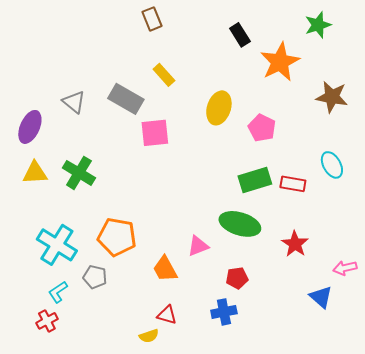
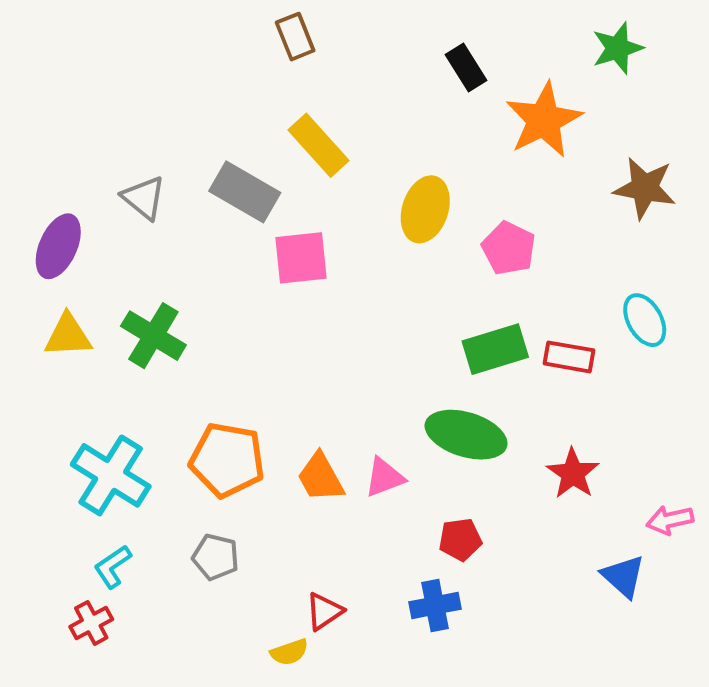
yellow rectangle: (164, 75) -> (318, 145), size x1.4
orange trapezoid: (165, 269) -> (320, 477), moved
gray pentagon: (95, 277) -> (216, 557), moved
red triangle: (167, 315) -> (324, 611), turned -50

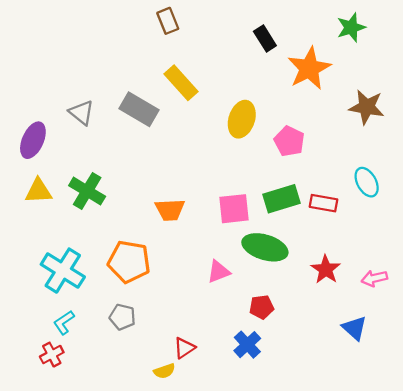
pink square: (301, 258) -> (234, 209), moved
orange trapezoid: (320, 477) -> (170, 210), moved, turned -64
pink arrow: (670, 520) -> (374, 278), moved
blue cross: (435, 606) -> (247, 345), turned -32

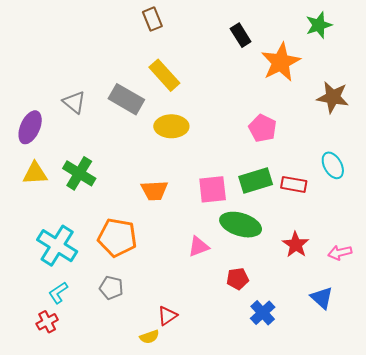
yellow ellipse: (242, 119) -> (171, 126), moved, turned 72
blue cross: (247, 345) -> (263, 313), moved

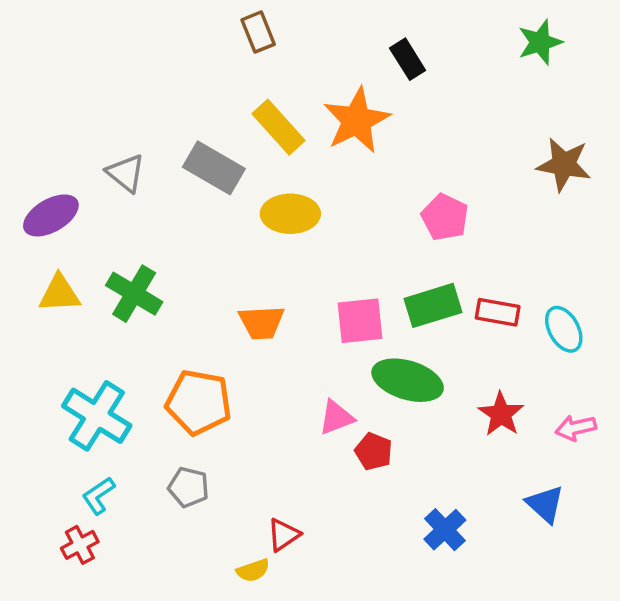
orange star: (281, 62) -> (357, 120), moved
purple ellipse: (30, 127) -> (51, 215), turned 36
cyan ellipse: (333, 165) -> (564, 329), moved
red pentagon: (238, 279) -> (374, 452), moved, turned 30

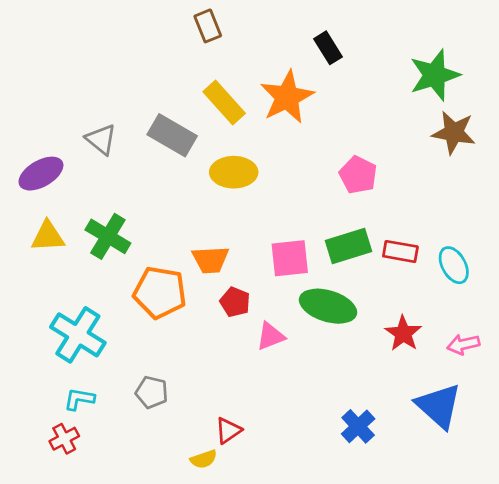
green star: (540, 42) -> (435, 75), moved, size x1.4
orange pentagon: (199, 402) -> (160, 292), moved
red pentagon: (374, 452) -> (235, 302), moved
cyan L-shape: (98, 496) -> (79, 399), turned 44
blue triangle: (545, 504) -> (439, 406), size x1.5

